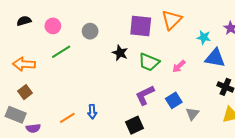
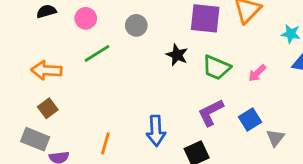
blue arrow: (92, 112) -> (156, 131), moved, size x1.5
orange line: (67, 118) -> (105, 143), turned -42

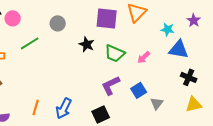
pink circle: (86, 18) -> (13, 18), moved
blue arrow: (156, 131) -> (64, 108), moved, turned 30

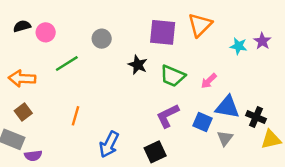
purple star: (194, 20) -> (262, 41), moved
blue triangle: (179, 49) -> (227, 107), moved
black cross: (189, 77) -> (256, 117), moved
blue square: (139, 90) -> (202, 122), turned -35
orange line: (36, 107) -> (75, 116), moved

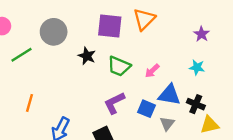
gray circle: (102, 39) -> (54, 32), size x1.5
cyan star: (239, 46) -> (197, 67), moved

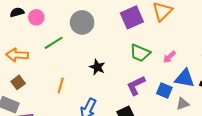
purple square: (110, 26) -> (132, 17), turned -30
black star: (87, 56) -> (97, 67), moved
gray triangle: (167, 124) -> (183, 104), turned 32

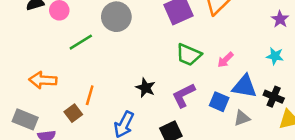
orange arrow: (17, 55) -> (43, 80), moved
black star: (97, 67) -> (146, 88), moved
brown square: (18, 82) -> (73, 113), moved

